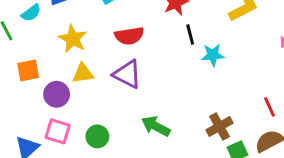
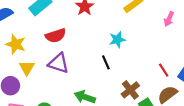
black line: (190, 35) -> (106, 62), moved
yellow triangle: (83, 73) -> (27, 68), turned -42

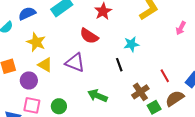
red semicircle: (56, 36) -> (89, 36), moved, turned 48
yellow triangle: (27, 68) -> (45, 65), turned -35
red line: (164, 70) -> (165, 76), moved

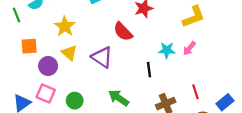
pink arrow: (181, 28) -> (189, 48), moved

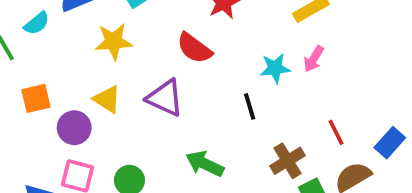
yellow star: (65, 26) -> (114, 41), moved, turned -30

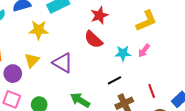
red semicircle: (194, 48) -> (93, 40), moved
yellow triangle: (107, 99) -> (32, 60), turned 35
black line: (250, 106) -> (115, 80), moved, turned 72

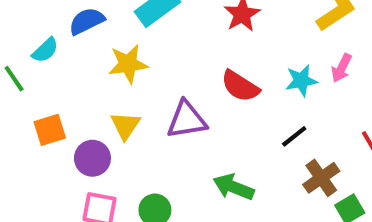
red semicircle: (93, 40) -> (240, 86), moved
purple triangle: (63, 63) -> (187, 120), turned -30

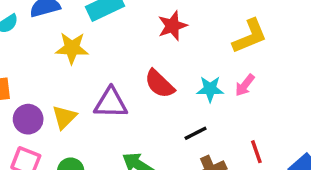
yellow triangle: (125, 126) -> (64, 117), moved

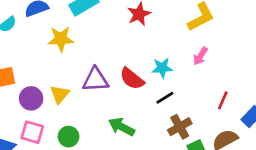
red semicircle: (159, 84) -> (132, 79), moved
cyan star: (210, 89) -> (162, 68), moved
red line: (256, 152) -> (223, 100), moved, turned 48

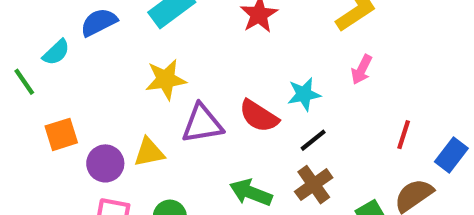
yellow star: (61, 39) -> (166, 79), moved
yellow triangle: (60, 94) -> (149, 152), turned 45
brown cross: (180, 127) -> (314, 185), moved

